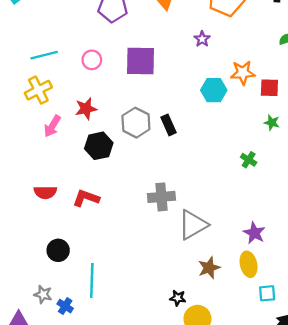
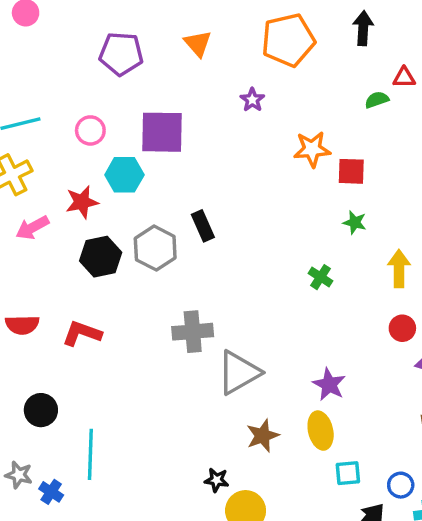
cyan hexagon: (214, 90) -> (124, 175), moved
gray hexagon: (136, 123) -> (155, 248), moved
pink arrow: (52, 126) -> (32, 228), turned 30

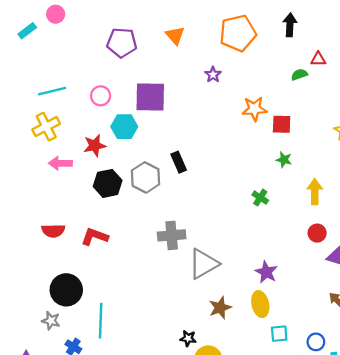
pink arrow: (32, 228) -> (60, 163), turned 30
black circle: (41, 410) -> (66, 290), size x1.4
gray star: (19, 475) -> (51, 321), moved

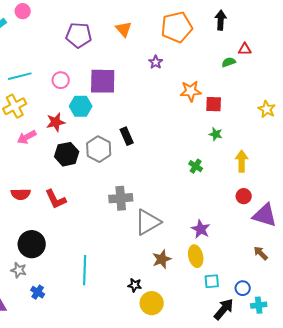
pink arrow: (60, 163) -> (27, 137), turned -30
red L-shape: (95, 237) -> (56, 199), turned -135
cyan line: (101, 321) -> (85, 270), moved

